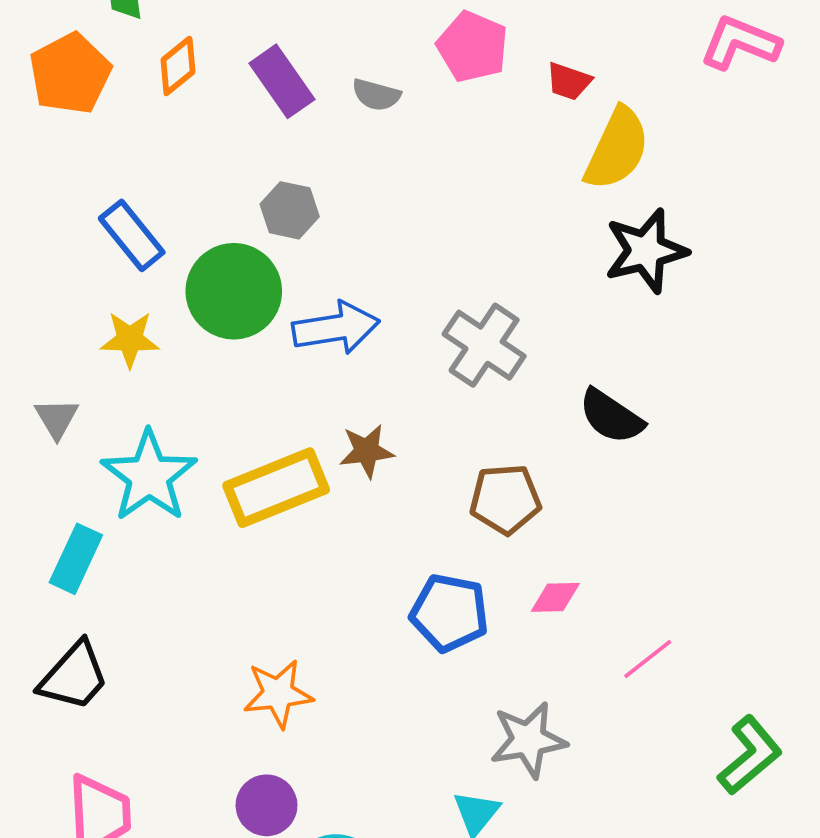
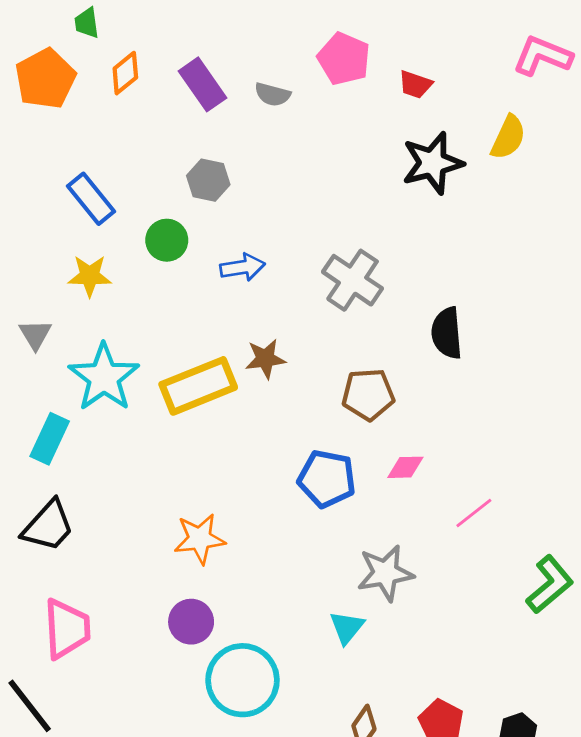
yellow semicircle: (617, 149) -> (508, 137), moved, size x0.7
black star: (646, 251) -> (433, 163), moved
green circle: (234, 291) -> (167, 240), size x0.6
blue arrow: (336, 328) -> (242, 267), size x0.7
black semicircle: (611, 416) -> (447, 333), turned 51

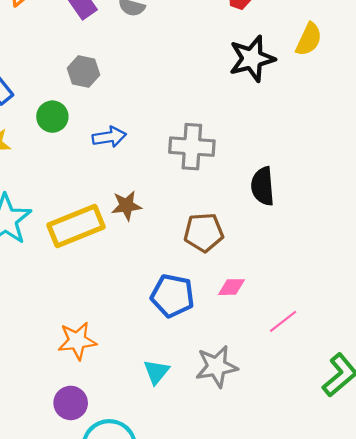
gray cross: (353, 280) -> (192, 147), turned -30
cyan triangle: (347, 627) -> (156, 372), moved

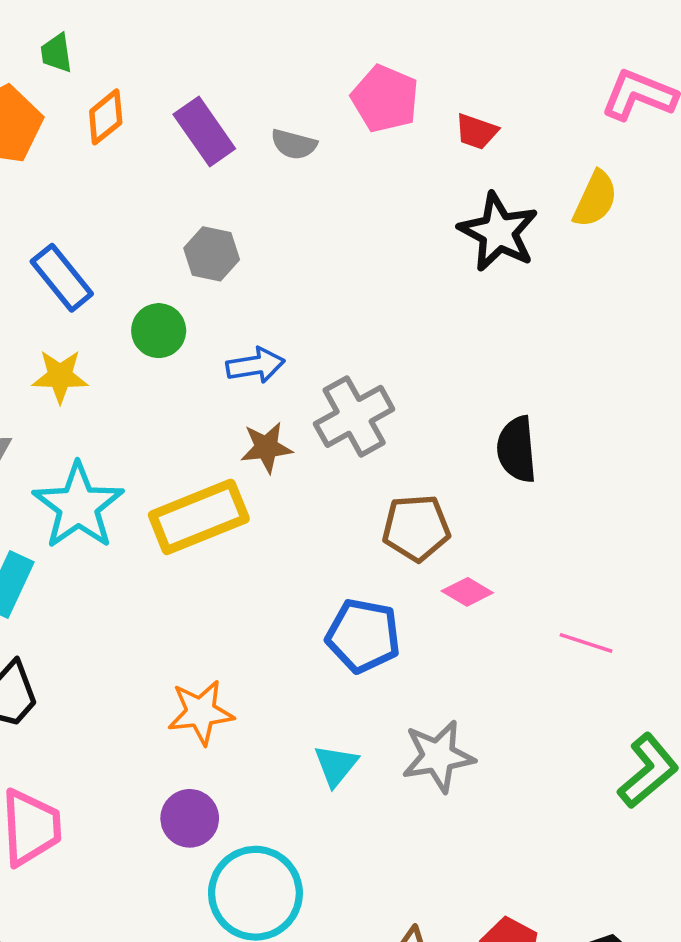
black star: (252, 59) -> (498, 232), turned -30
gray cross: (192, 147) -> (354, 416), moved, turned -33
brown star: (126, 206) -> (266, 448), moved
pink diamond: (232, 287) -> (467, 592), moved, turned 32
pink line: (283, 321) -> (586, 643), moved, turned 56

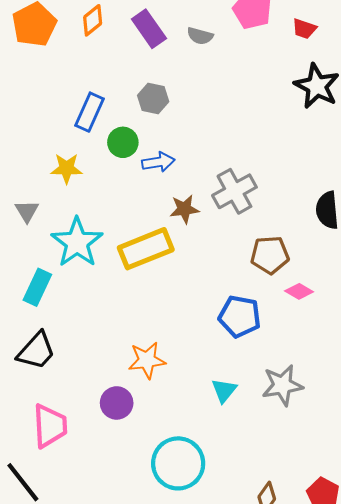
blue rectangle: (62, 278) -> (90, 112), moved, turned 63
blue arrow: (255, 365) -> (158, 162), moved
purple circle: (190, 818) -> (117, 403), moved

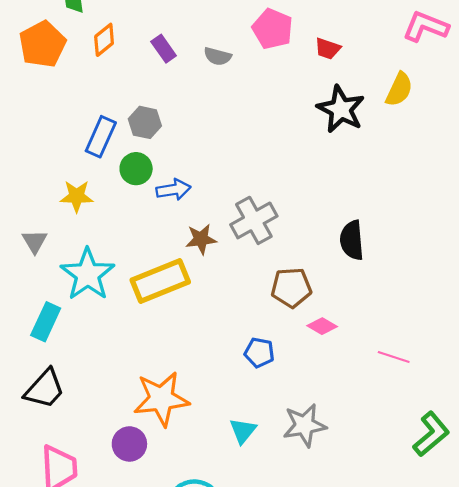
purple rectangle: (149, 29) -> (164, 49), size x0.7
gray hexagon: (153, 99) -> (145, 122), moved
blue pentagon: (240, 316) -> (259, 353), size x0.7
orange star: (147, 360) -> (161, 399), size x1.4

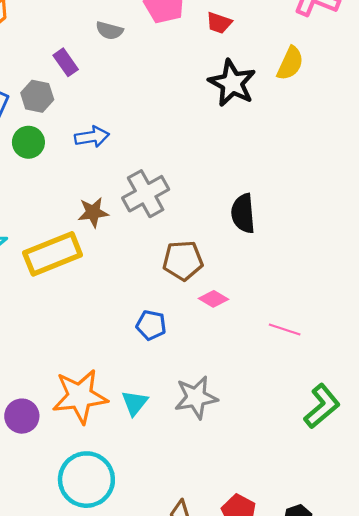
purple rectangle: (164, 49) -> (66, 62), moved
blue arrow: (173, 190) -> (92, 137), moved
orange star: (161, 399) -> (80, 396), moved

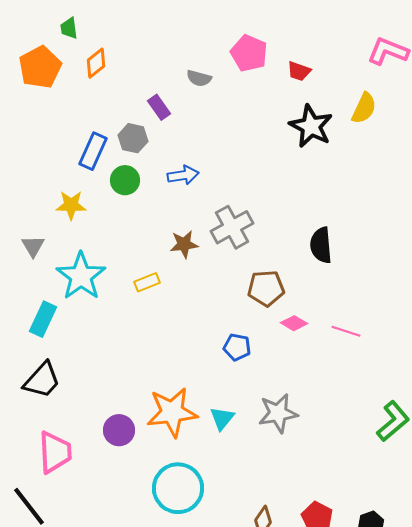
yellow rectangle: (53, 254) -> (147, 282), size x0.5
pink line: (285, 330) -> (346, 331), moved

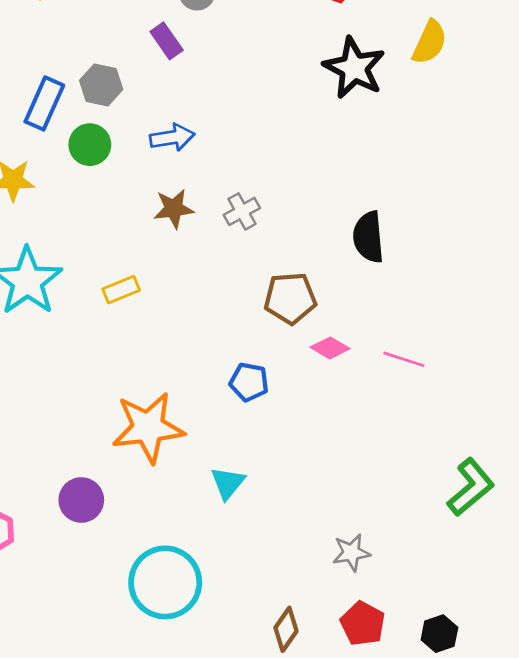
purple rectangle: (159, 107) -> (167, 41), moved
gray cross: (232, 227) -> (242, 211), size x0.6
brown star: (184, 244) -> (174, 209), moved
orange star: (172, 412) -> (148, 428), moved
gray star: (278, 413) -> (351, 553), moved, size x0.7

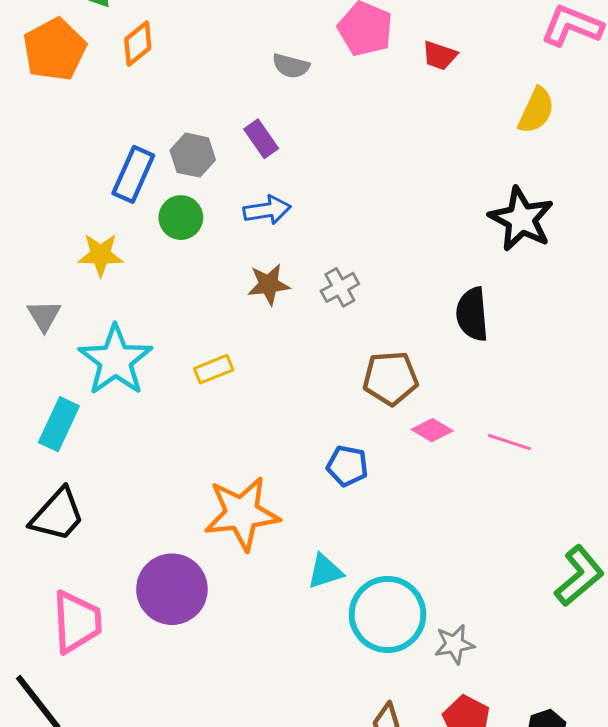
purple rectangle: (167, 41) -> (261, 139), moved
black star: (354, 68) -> (521, 219), moved
cyan triangle: (228, 483) -> (325, 571), turned 33
purple circle: (81, 500) -> (172, 589), size x1.5
cyan circle: (165, 582) -> (388, 614), moved

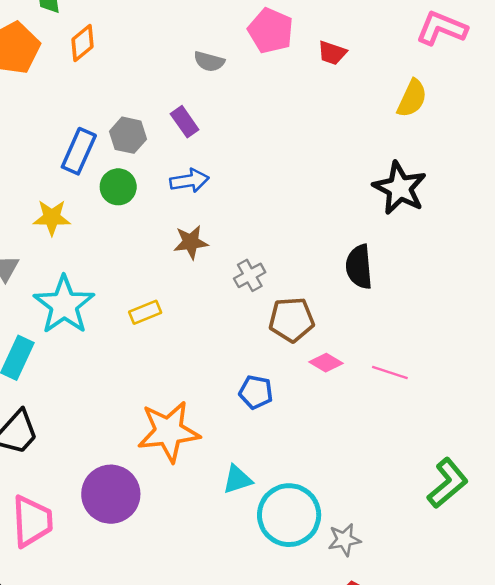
gray cross: (340, 287) -> (250, 275), moved

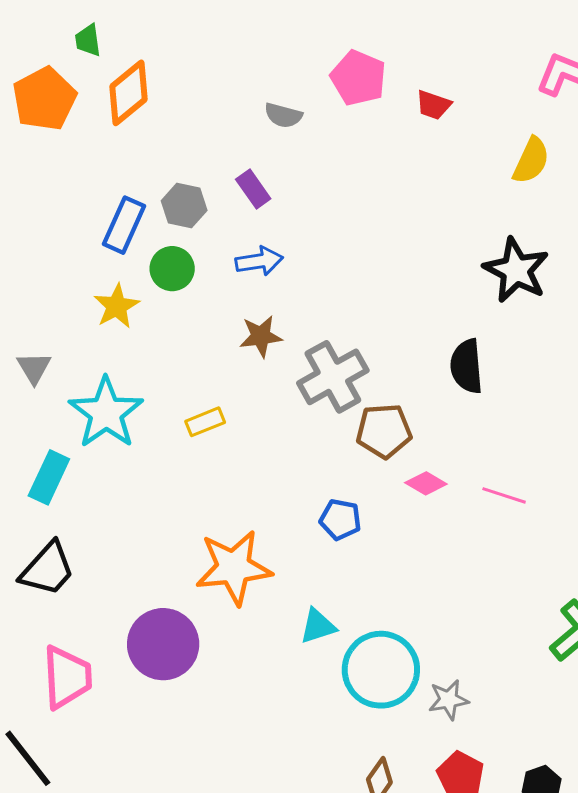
orange diamond: (83, 43) -> (129, 93), size x1.4
yellow star: (52, 218) -> (117, 306), moved, turned -30
gray cross: (250, 275) -> (333, 377), size x1.8

